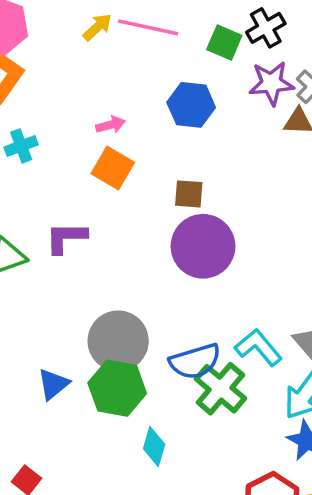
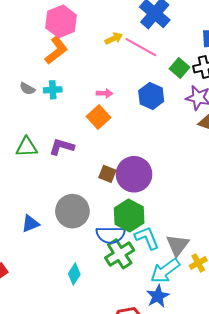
brown square: (189, 194) -> (107, 174), moved
green hexagon: (117, 388) -> (129, 216), moved

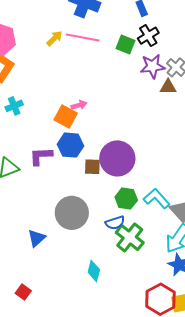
pink arrow: (104, 93) -> (79, 105), moved
blue hexagon: (151, 96) -> (70, 145), moved
green hexagon: (129, 216) -> (126, 199), size x0.7
blue semicircle: (111, 235) -> (115, 223), size x0.7
cyan L-shape: (147, 238) -> (157, 198), moved

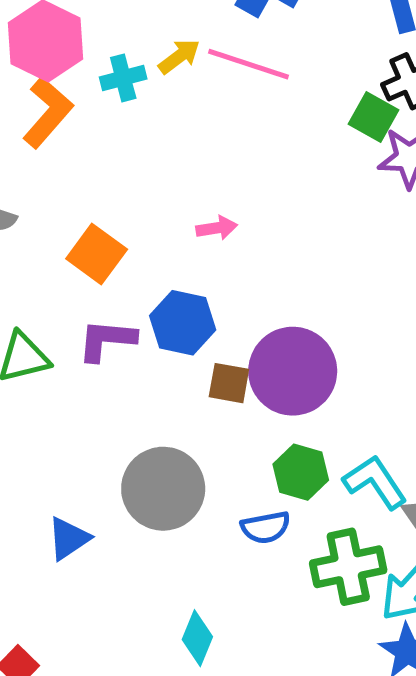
green square: (125, 45) -> (374, 117), moved
cyan cross: (14, 106) -> (123, 78), moved
orange square: (66, 117) -> (97, 254), moved
green cross: (130, 238) -> (348, 567), moved, turned 32

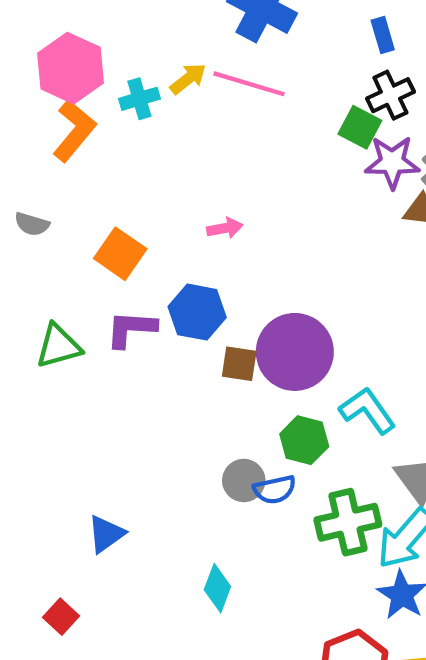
cyan L-shape: (375, 482) -> (368, 411), moved
gray circle: (163, 489) -> (244, 480), moved, size x0.6
blue triangle: (69, 539) -> (106, 534), moved

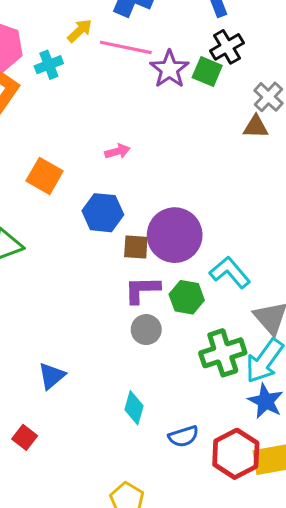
yellow arrow: (188, 79) -> (80, 31), moved
purple star: (392, 162) -> (169, 69), moved, turned -30
purple L-shape: (131, 329) -> (142, 290), moved
blue semicircle: (275, 490) -> (183, 436), moved

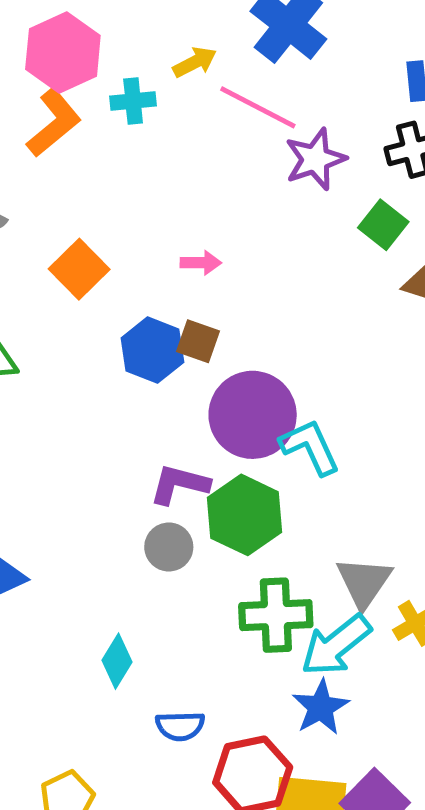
green square: (207, 71) -> (383, 225), moved
brown square: (136, 247) -> (198, 341), moved
cyan L-shape: (230, 272) -> (310, 447), moved
green hexagon: (187, 297) -> (244, 515), size x1.4

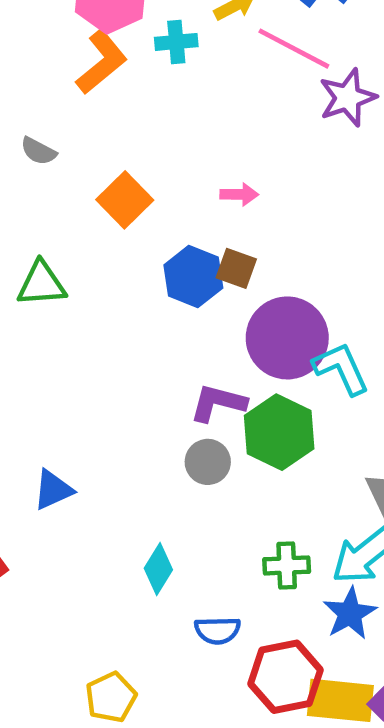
green cross: (276, 615) -> (287, 565), moved, size x0.7

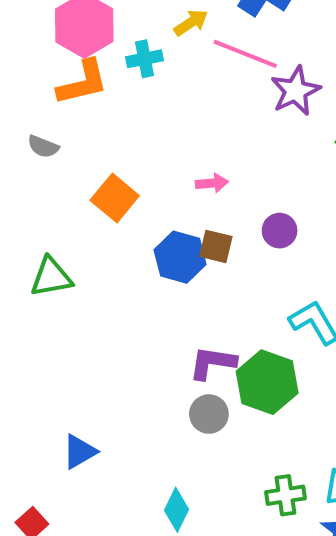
orange L-shape: (102, 62) -> (83, 83), turned 32
gray semicircle: (38, 151) -> (43, 147), moved
purple circle: (287, 338) -> (280, 231), moved, size x0.5

